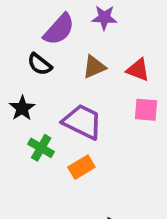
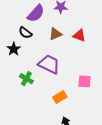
black star: (22, 108) -> (14, 49), moved
pink square: (146, 110) -> (84, 81), moved
orange rectangle: (81, 167) -> (60, 97), moved

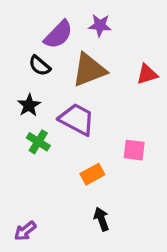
brown triangle: (55, 34) -> (89, 70), size x1.6
red triangle: (79, 35) -> (147, 74), moved, turned -40
black star: (14, 49) -> (29, 105), moved

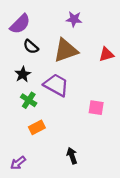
purple semicircle: (58, 35) -> (20, 24), moved
orange rectangle: (92, 174) -> (37, 127), moved

